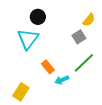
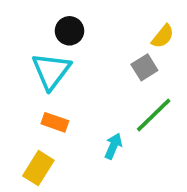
orange rectangle: (48, 67) -> (55, 122), moved, turned -32
cyan arrow: (62, 80) -> (113, 146), turned 136

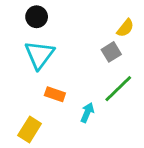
black circle: (69, 31) -> (37, 17), moved
orange rectangle: (55, 122) -> (55, 94), moved

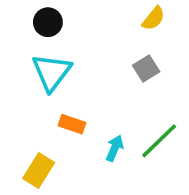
yellow semicircle: (125, 28) -> (154, 18), moved
green line: (118, 89) -> (159, 141), moved

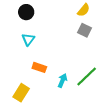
gray square: (146, 69) -> (85, 30), moved, turned -32
cyan triangle: (52, 72) -> (28, 39), size x0.6

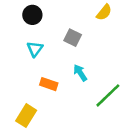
gray square: (85, 30) -> (73, 38), moved
cyan arrow: (62, 81) -> (80, 73), moved, turned -56

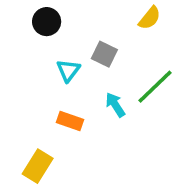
cyan triangle: (35, 49) -> (68, 70), moved
green line: (108, 95) -> (155, 87), moved

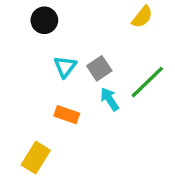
gray square: (104, 54) -> (99, 68), moved, turned 30

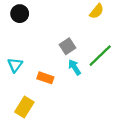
black circle: (44, 20) -> (20, 14), moved
cyan triangle: (65, 67) -> (15, 65), moved

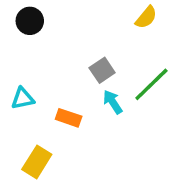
cyan triangle: (15, 65) -> (23, 98), turned 42

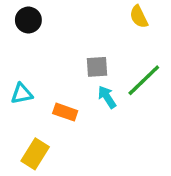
yellow semicircle: (146, 17) -> (139, 17), turned 115
gray square: (102, 70) -> (97, 67), turned 30

